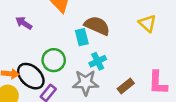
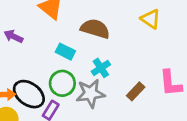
cyan rectangle: (82, 37) -> (65, 52), moved, turned -42
green circle: (54, 60) -> (62, 83), moved

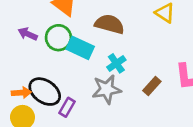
cyan rectangle: (65, 52) -> (80, 48), size x1.4
green circle: (62, 83) -> (58, 38), moved

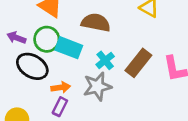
brown rectangle: (152, 86) -> (138, 63), moved, size x1.5
black ellipse: (45, 92) -> (32, 66), moved
orange arrow: (21, 93) -> (61, 87), moved

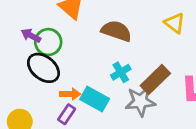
green circle: (47, 39) -> (48, 42), moved
cyan rectangle: (69, 48) -> (95, 99), moved
gray star: (97, 86) -> (140, 101), moved

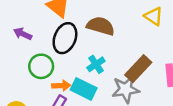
green circle: (48, 42) -> (41, 66), moved
black ellipse: (43, 68) -> (65, 38), moved, turned 76
cyan cross: (121, 72) -> (96, 64), moved

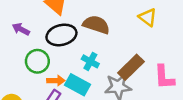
black ellipse: (65, 38) -> (61, 35), turned 52
cyan cross: (96, 64) -> (90, 61), turned -30

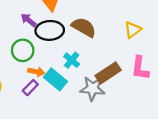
yellow triangle: (148, 17) -> (133, 30), turned 36
purple arrow: (21, 29) -> (28, 20), moved
pink L-shape: (164, 77) -> (140, 68), moved

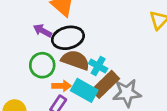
brown semicircle: (84, 27) -> (75, 60), moved
brown rectangle: (108, 73) -> (105, 84), moved

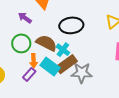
black ellipse: (68, 38) -> (71, 25), moved
orange arrow: (62, 86) -> (34, 61), turned 80

